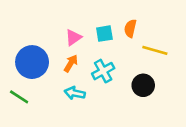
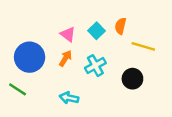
cyan square: (104, 34) -> (97, 31), turned -35
pink triangle: (73, 37) -> (68, 34), turned -49
cyan arrow: (75, 93) -> (69, 98), moved

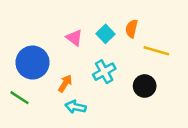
orange arrow: (65, 58) -> (65, 83), moved

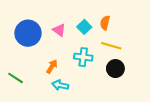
yellow line: (156, 51) -> (111, 46), moved
blue circle: (33, 63) -> (28, 33), moved
cyan cross: (104, 72) -> (83, 57), turned 36

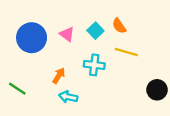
orange semicircle: (105, 23) -> (119, 26), turned -48
black circle: (115, 69) -> (157, 90), moved

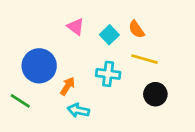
pink triangle: (67, 34) -> (76, 27), moved
blue circle: (32, 38) -> (39, 66), moved
black circle: (157, 90) -> (155, 94), moved

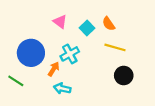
cyan cross: (108, 74) -> (70, 54), moved, turned -36

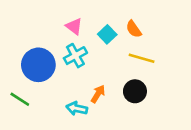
cyan cross: (70, 54) -> (75, 56), moved
orange arrow: (54, 69) -> (98, 94), moved
black circle: (124, 75) -> (135, 91), moved

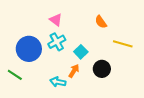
cyan square: (107, 34) -> (81, 52), moved
yellow line: (142, 58) -> (123, 44), moved

